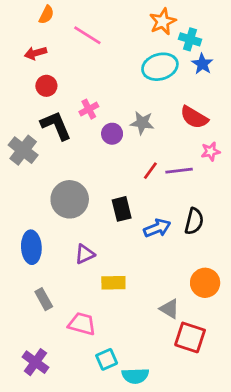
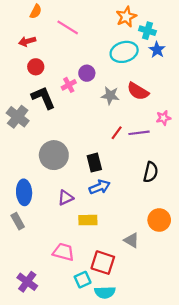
red semicircle: (194, 117) -> (138, 91), moved
purple circle: (112, 134) -> (87, 73), moved
blue arrow: (157, 228) -> (100, 187), moved
gray rectangle: (44, 299) -> (18, 221), moved
red square: (190, 337) -> (103, 263), moved

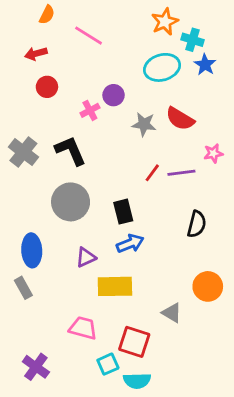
black L-shape: (43, 98) -> (71, 151), moved
yellow rectangle: (88, 220) -> (115, 286), size x1.4

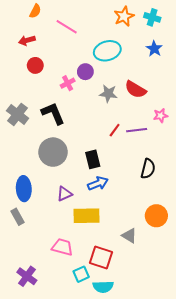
cyan cross: (193, 40) -> (152, 17), moved
cyan ellipse: (162, 67) -> (107, 51), moved

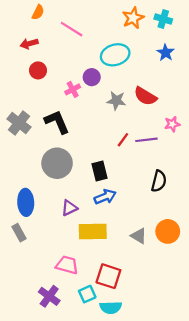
gray triangle: (129, 236) -> (139, 236), moved
purple cross: (27, 276) -> (49, 296), moved

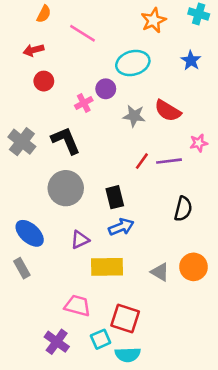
cyan cross: (163, 19) -> (199, 14), moved
blue ellipse: (26, 202) -> (30, 233), turned -45

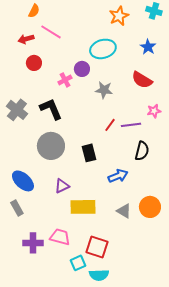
pink line: (83, 33) -> (51, 32), moved
red semicircle: (168, 111) -> (142, 80), moved
black semicircle: (183, 209) -> (142, 151), moved
blue arrow: (121, 227) -> (118, 176), moved
purple cross: (57, 342) -> (33, 243), moved, turned -36

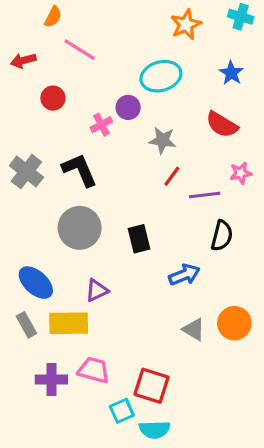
red arrow: (26, 39) -> (23, 61), moved
red line: (110, 125) -> (172, 176), moved
yellow rectangle: (83, 207) -> (69, 323), moved

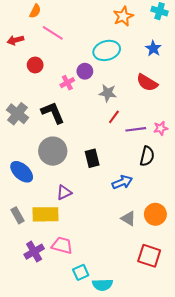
pink star: (241, 173) -> (161, 128), moved
blue ellipse: (36, 283) -> (22, 172), moved
purple cross: (51, 380) -> (34, 252), turned -30
red square: (152, 386) -> (149, 256), moved

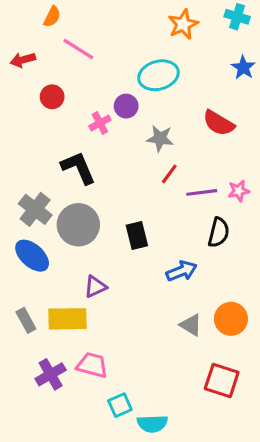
blue star: (153, 48) -> (243, 68), moved
gray cross: (18, 114) -> (35, 209), moved

